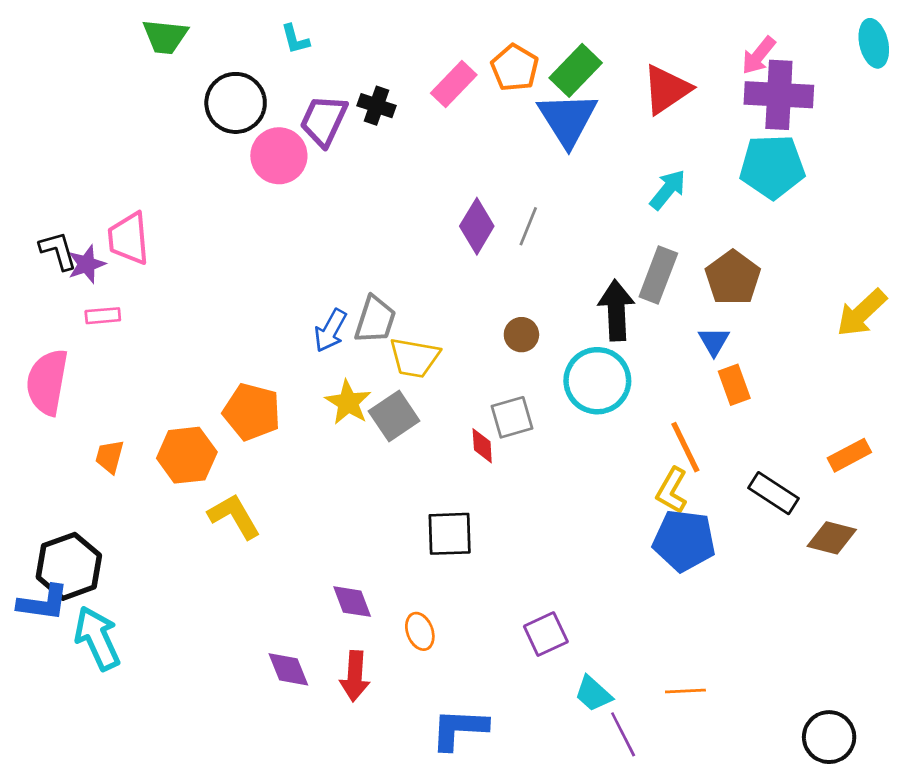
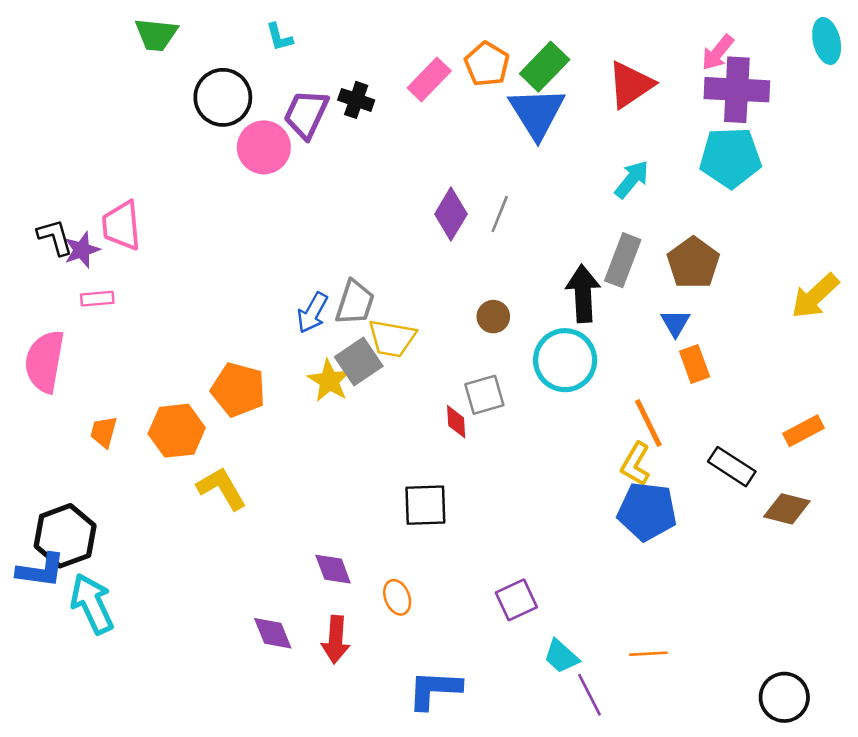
gray square: (394, 416) -> (359, 361), moved

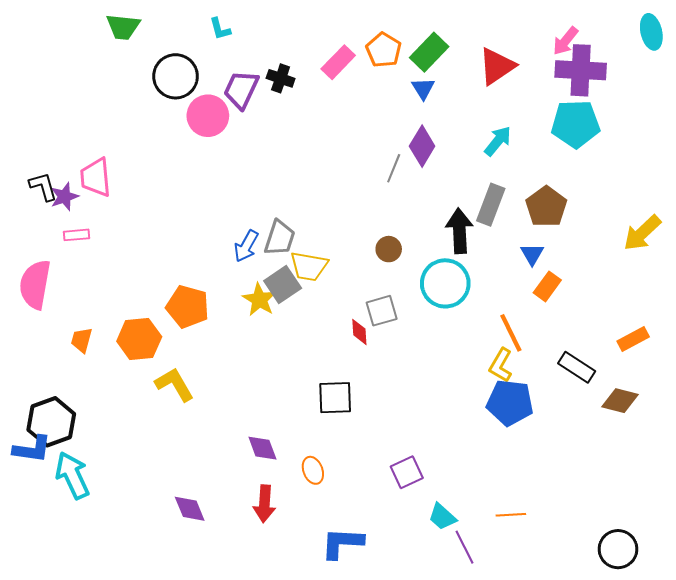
blue triangle: (537, 113) -> (423, 88), size x0.5
purple diamond: (451, 214) -> (422, 146), moved
orange rectangle: (695, 364) -> (547, 286), turned 56
purple diamond: (273, 633) -> (190, 509), moved

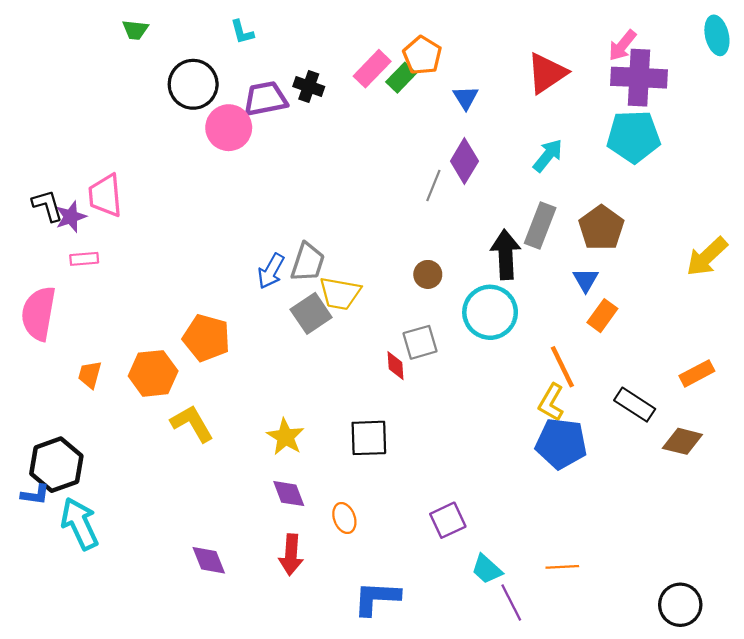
green trapezoid: (123, 27) -> (135, 30), size x0.7
green rectangle: (429, 52) -> (401, 78), moved, size x0.7
purple trapezoid: (241, 89) -> (265, 99), turned 54
yellow star: (259, 300) -> (285, 437), moved
blue L-shape: (32, 449) -> (35, 495), size x0.7

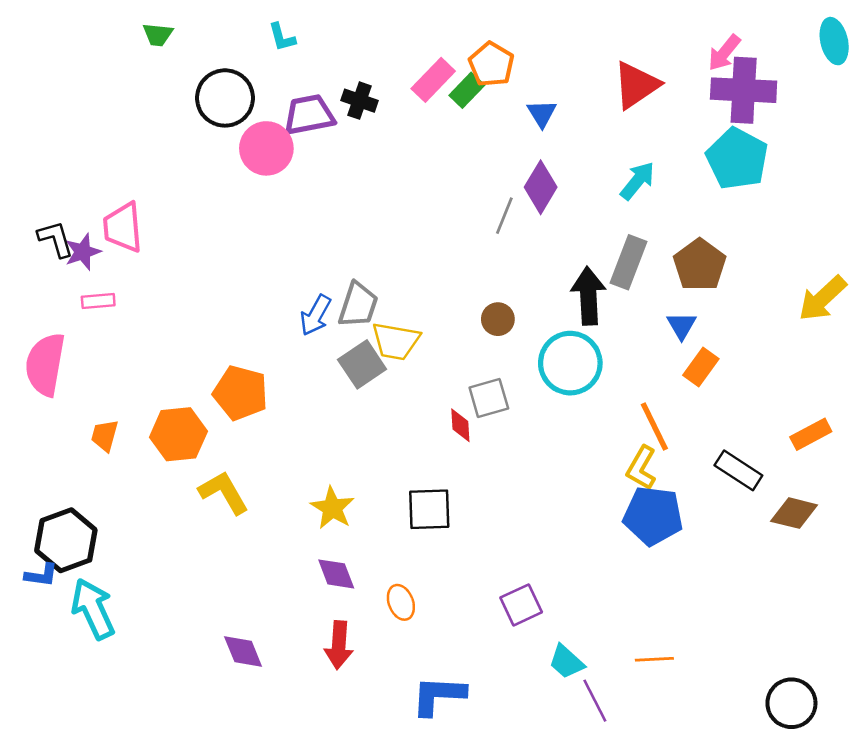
cyan pentagon: (634, 137) -> (737, 159), turned 30

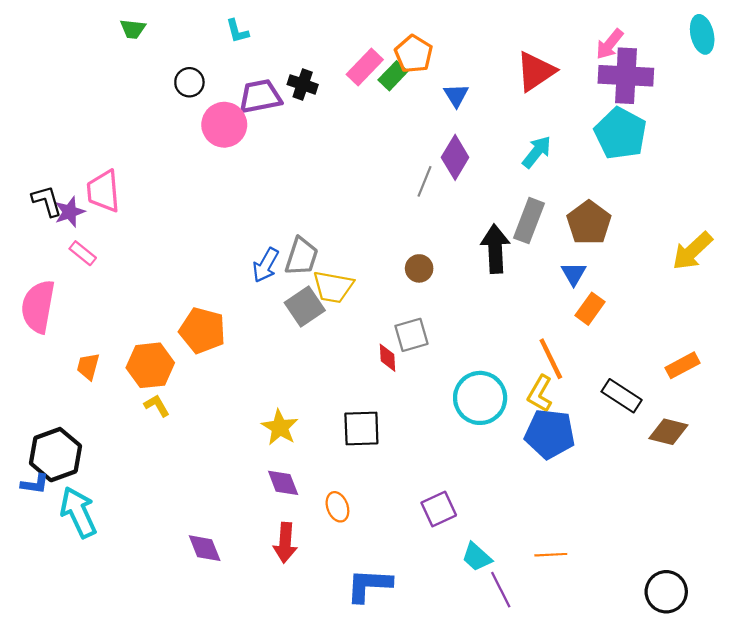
black circle: (225, 98) -> (189, 82), size x0.6
pink rectangle: (98, 301) -> (83, 253), turned 44
cyan circle: (570, 363) -> (480, 398), moved
yellow L-shape: (224, 492) -> (157, 406), moved, size x0.6

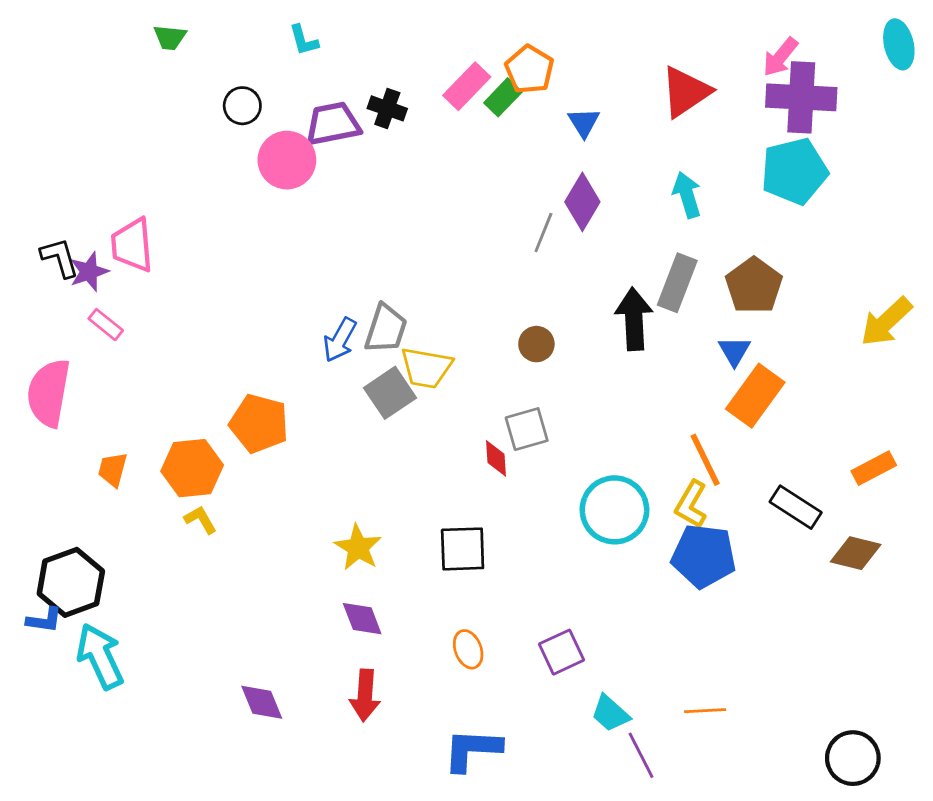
cyan pentagon: (620, 133) -> (794, 171), turned 30
cyan arrow: (537, 152) -> (687, 195), turned -56
orange rectangle: (590, 309) -> (755, 396), size x1.5
orange ellipse: (337, 507) -> (468, 649), moved

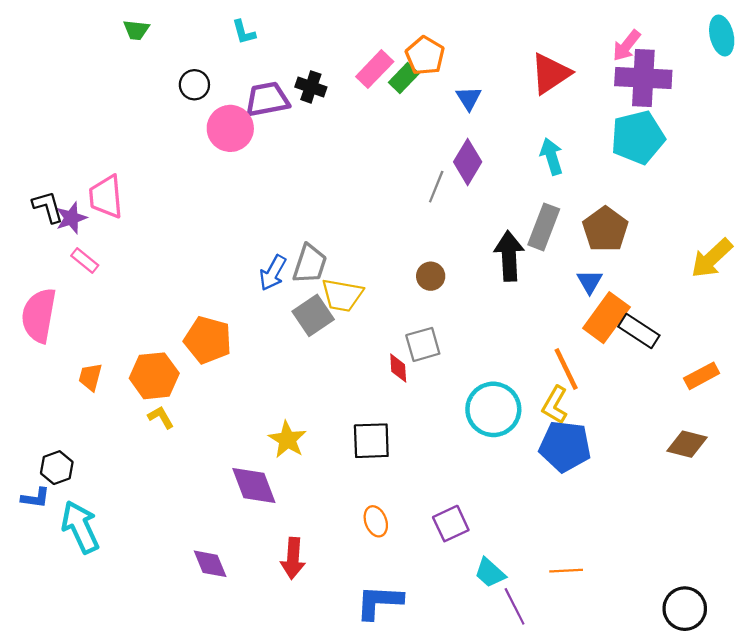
black rectangle: (796, 507) -> (639, 331), moved
black hexagon: (71, 582) -> (57, 468), size x0.6
purple diamond: (362, 619) -> (254, 485), moved, size x1.4

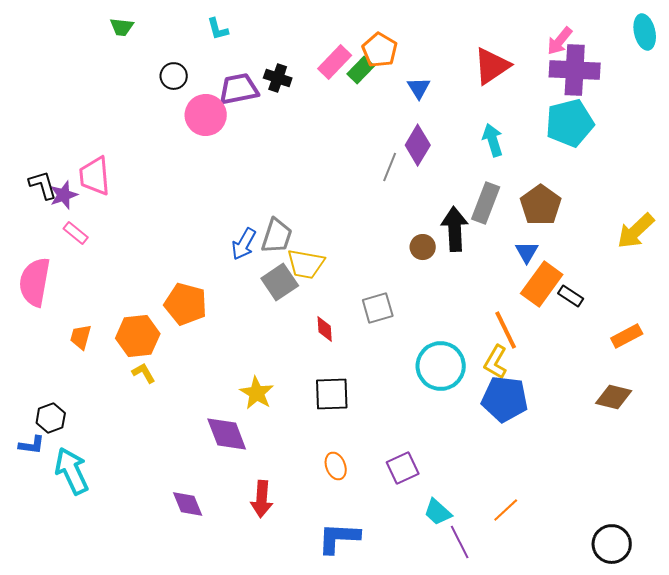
brown circle: (431, 276) -> (423, 247), moved
black rectangle: (639, 331) -> (571, 296), size x0.7
red diamond: (398, 368) -> (325, 329), moved
orange line: (566, 571) -> (506, 510), turned -40

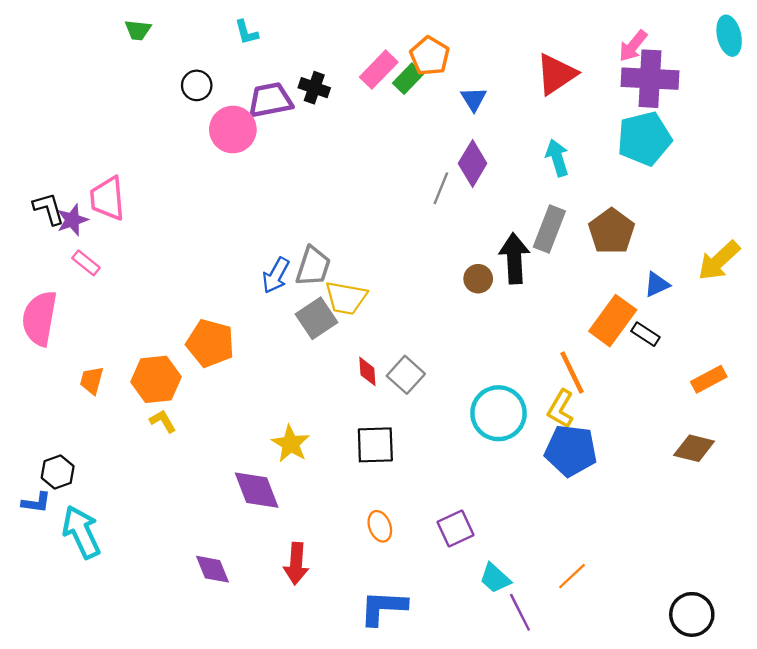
blue triangle: (527, 252) -> (657, 284), moved, turned 35
gray square: (378, 308) -> (406, 375), moved, turned -32

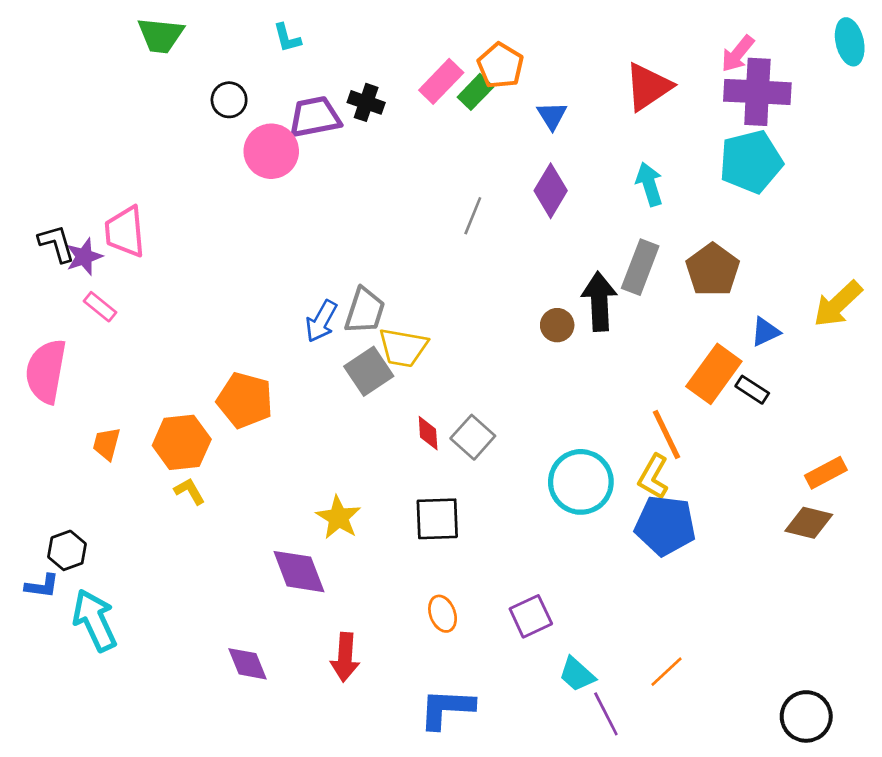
green trapezoid: (138, 30) -> (161, 35), size x1.5
gray line: (441, 188) -> (473, 216), moved
orange rectangle: (709, 379) -> (826, 473), moved

